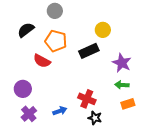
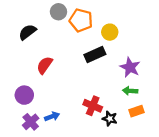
orange pentagon: (56, 41) -> (81, 20), moved
red semicircle: (42, 61) -> (45, 65), turned 96
blue arrow: (60, 111) -> (52, 116), moved
black star: (95, 118) -> (110, 119), moved

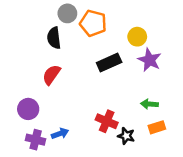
black semicircle: (27, 32) -> (54, 38), moved, turned -60
yellow circle: (110, 32) -> (137, 37), moved
purple star: (130, 67) -> (149, 60), moved
purple cross: (31, 122) -> (36, 140), turned -35

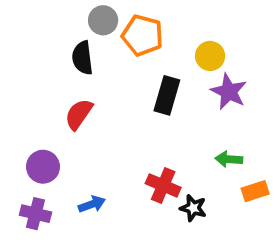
black rectangle: (109, 62) -> (167, 95), turned -50
orange rectangle: (157, 127) -> (255, 191), moved
purple cross: (36, 140) -> (35, 214), moved

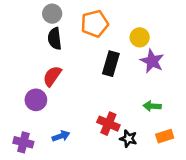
gray circle: (103, 20) -> (52, 14), moved
orange pentagon: (142, 35) -> (95, 24), turned -30
purple circle: (43, 167) -> (36, 100), moved
orange rectangle: (255, 191) -> (165, 136), moved

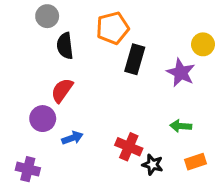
gray circle: (52, 14) -> (47, 16), moved
yellow circle: (140, 37) -> (203, 44), moved
black rectangle: (111, 64) -> (135, 59), moved
blue arrow: (61, 136) -> (72, 138), moved

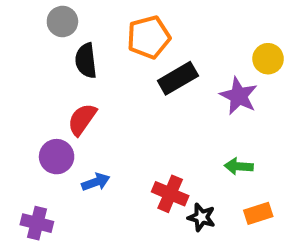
black rectangle: (135, 59) -> (178, 78), turned 44

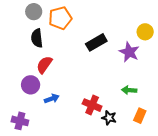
orange pentagon: (149, 37) -> (60, 18), moved
black semicircle: (86, 61) -> (37, 38), moved
orange rectangle: (258, 213) -> (140, 116), turned -48

